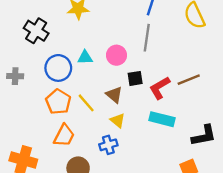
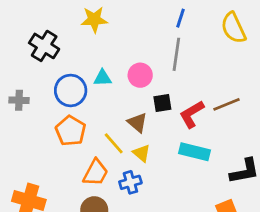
yellow line: (86, 103) -> (114, 143), moved
orange trapezoid: (64, 136) -> (96, 173), moved

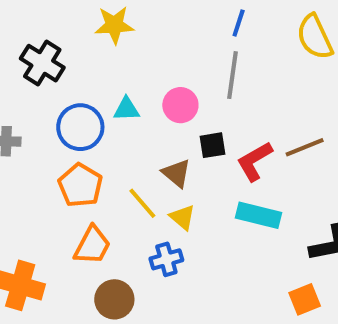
orange trapezoid: (96, 173) -> (92, 245), moved

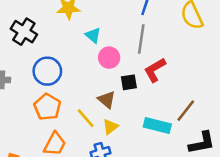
cyan triangle: (126, 109) -> (93, 35), moved, turned 42
brown line: (305, 147) -> (186, 111), moved, turned -30
red L-shape: (255, 161) -> (155, 70), moved
yellow triangle: (182, 217) -> (110, 127), turned 42

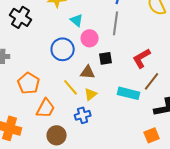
red L-shape: (155, 70) -> (142, 58), moved
blue circle: (47, 71) -> (63, 49), moved
brown triangle: (107, 100) -> (88, 72), turned -35
orange pentagon: (47, 107) -> (29, 83), moved

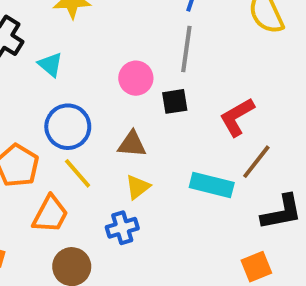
cyan triangle: (77, 20) -> (50, 64), moved
blue circle: (63, 49) -> (68, 127), moved
black square: (106, 58) -> (175, 101), moved
yellow line: (71, 87) -> (78, 173), moved

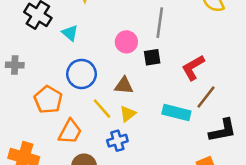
yellow line: (78, 173) -> (102, 109), moved

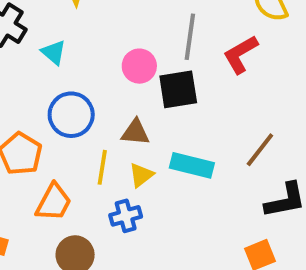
black square: (152, 57) -> (178, 89), size x1.5
red L-shape: (193, 68) -> (240, 54), moved
yellow line: (102, 109) -> (102, 167), turned 50
cyan rectangle: (176, 112) -> (192, 165), moved

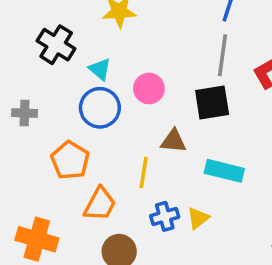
pink circle: (139, 66) -> (149, 88), moved
blue circle: (71, 115) -> (100, 108), moved
yellow triangle: (141, 175) -> (198, 218), moved

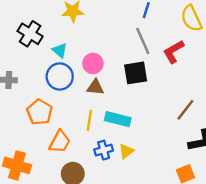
gray line: (223, 55) -> (143, 41), turned -32
brown triangle: (173, 141) -> (95, 87), moved
cyan rectangle: (224, 171) -> (118, 119), moved

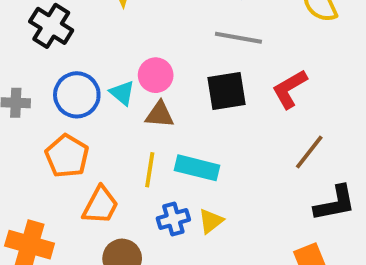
gray line: (143, 41) -> (238, 38), turned -56
cyan triangle: (60, 50) -> (122, 93), moved
red L-shape: (174, 52) -> (290, 89), moved
blue circle: (60, 76) -> (77, 95), moved

